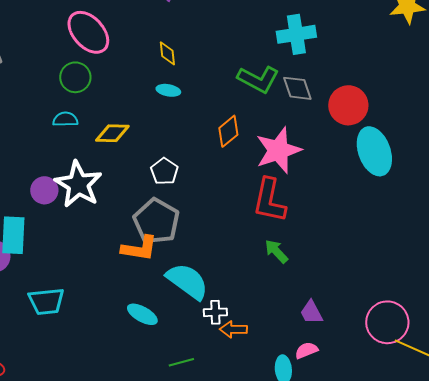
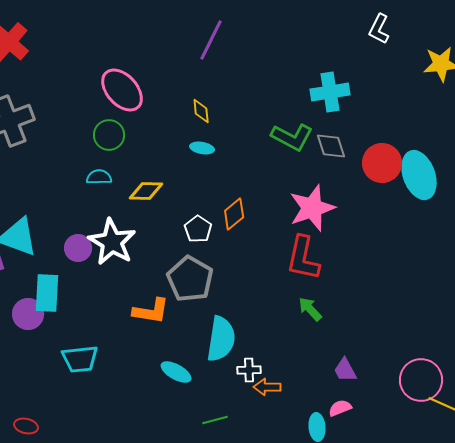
orange diamond: (228, 131) -> (234, 214), moved
cyan ellipse: (374, 151) -> (419, 175), moved
orange L-shape: (139, 248) -> (151, 311), moved
cyan semicircle: (187, 281) -> (221, 339), turned 63

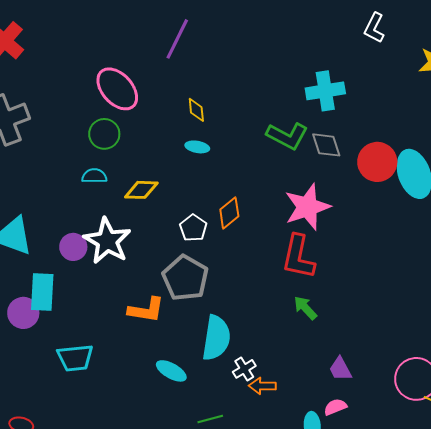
purple line: (211, 40) -> (177, 39), moved
white cross: (249, 370) -> (244, 369), turned -30

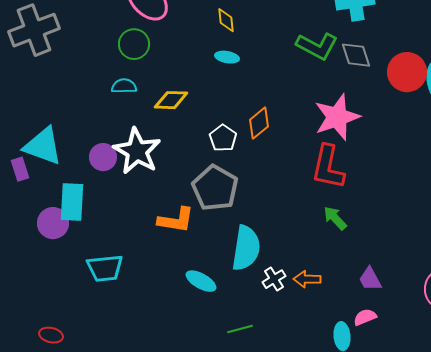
orange arrow: (262, 386) -> (307, 279), moved

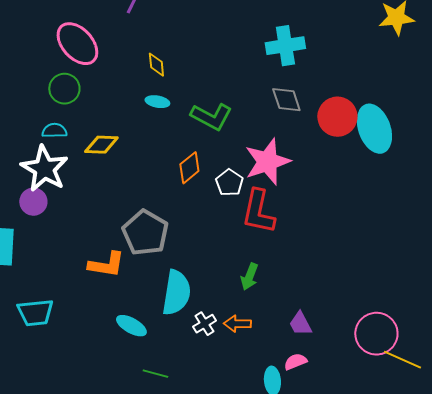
green L-shape: (317, 46) -> (211, 117), moved
white pentagon: (223, 138) -> (229, 183), moved
white star: (137, 151) -> (44, 169), moved
green arrow: (335, 218) -> (249, 277), moved, turned -116
green line: (240, 329) -> (155, 374), moved, turned 30

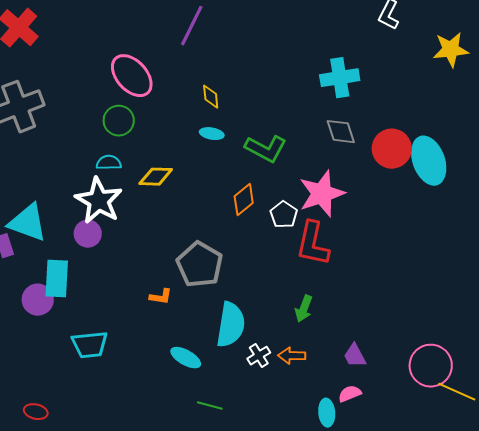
orange L-shape: (106, 265) -> (161, 297), size x0.6

